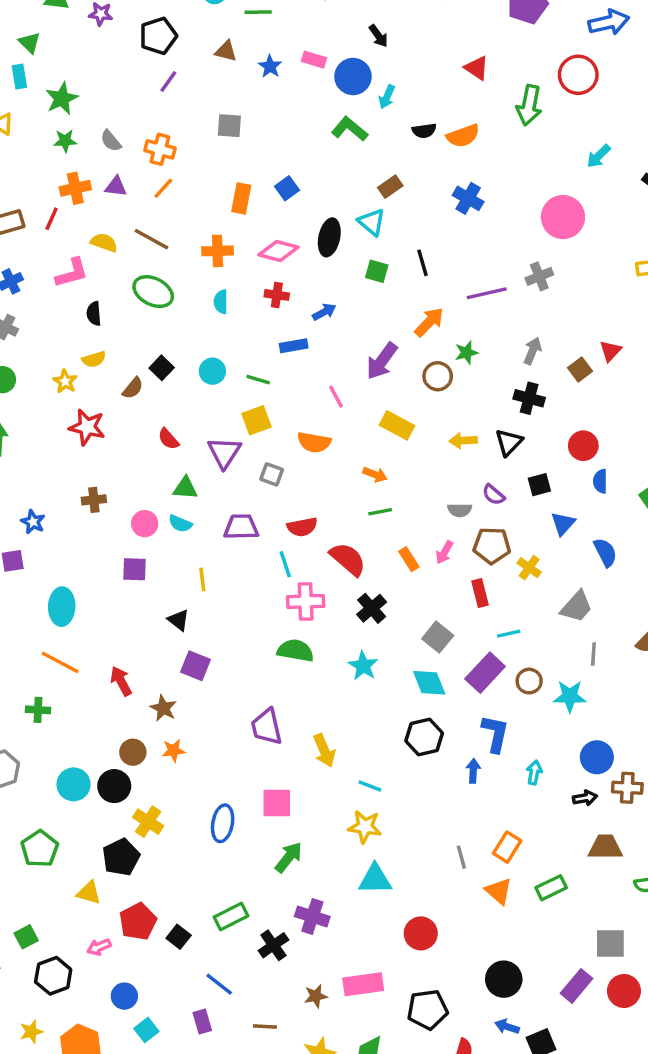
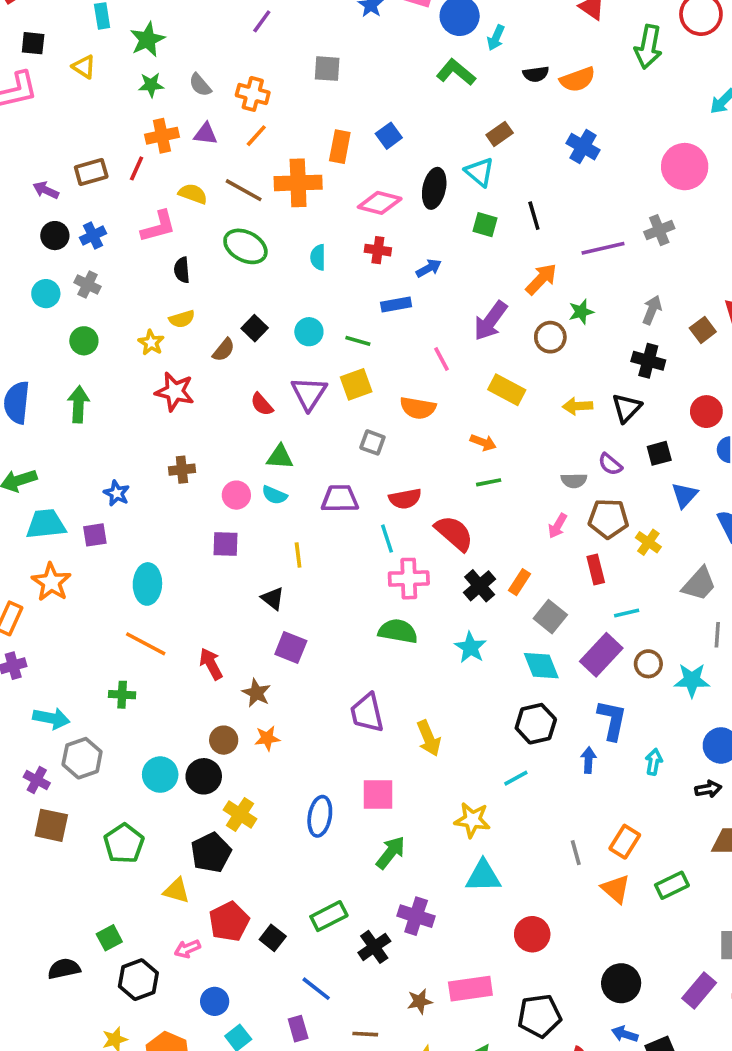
orange cross: (218, 251) -> (298, 183), moved, size x1.4
purple triangle: (224, 452) -> (309, 393), moved
orange rectangle: (409, 559) -> (519, 582), moved, turned 65
cyan line: (370, 786) -> (516, 778), moved, turned -50

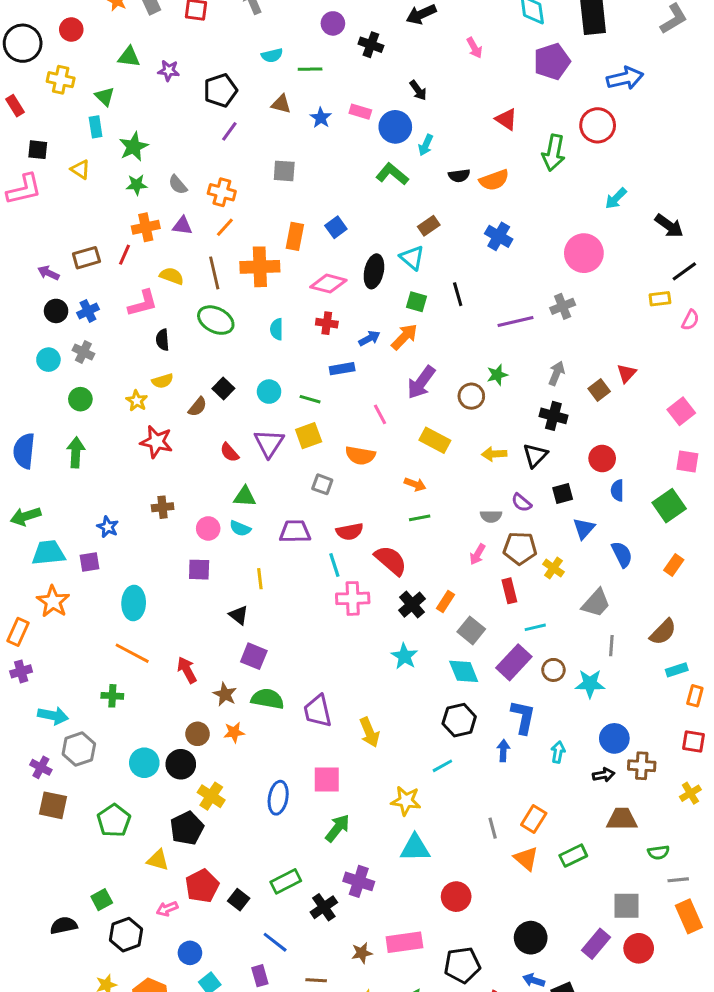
brown line: (244, 190) -> (214, 273), turned 48
orange arrow: (541, 279) -> (404, 337), moved
green semicircle: (398, 631) -> (267, 699), moved

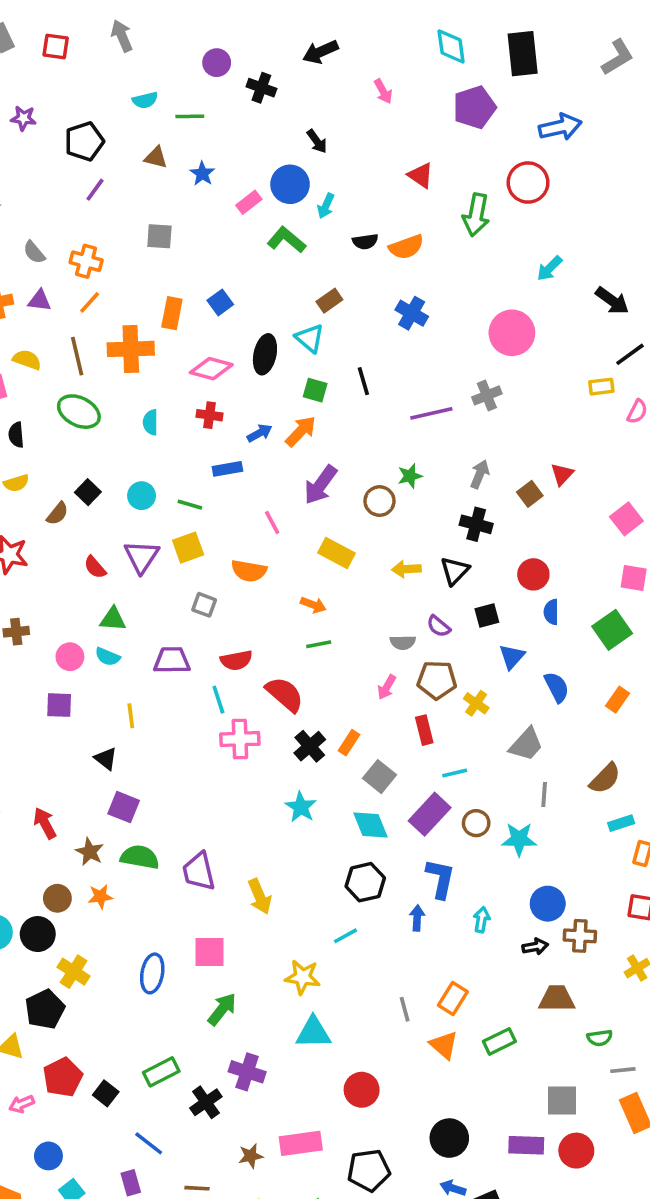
pink rectangle: (360, 112) -> (249, 202), moved, turned -55
purple rectangle: (596, 944) -> (526, 1145), turned 52

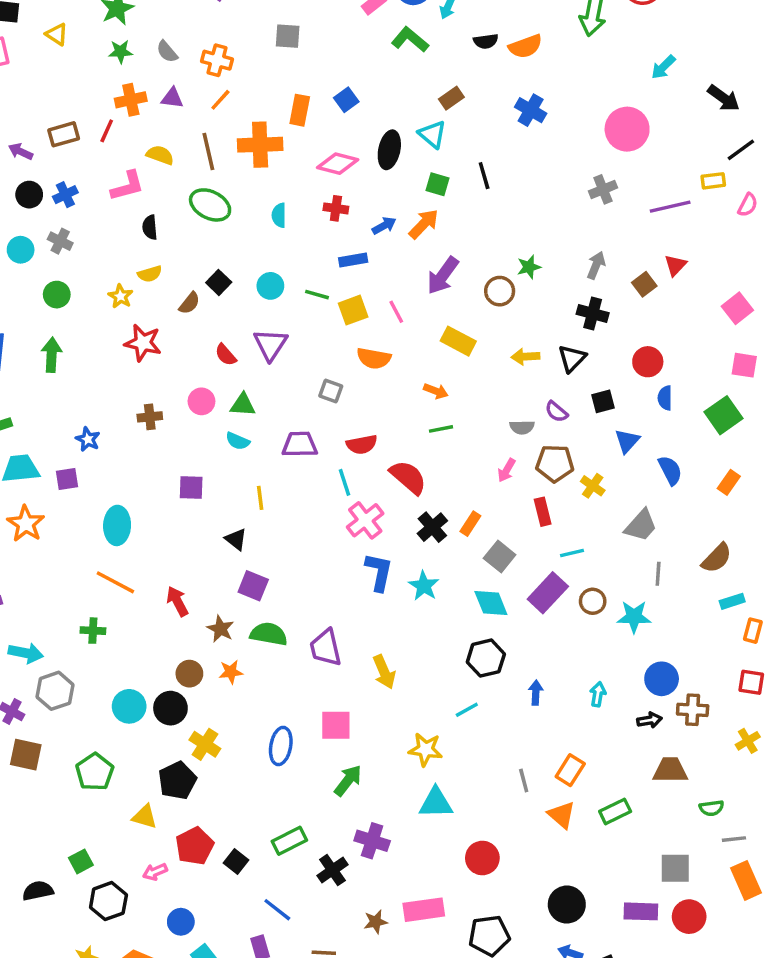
purple line: (431, 413) -> (670, 207), moved
yellow square: (188, 548) -> (353, 310), moved
pink circle: (70, 657) -> (201, 401), moved
pink cross: (240, 739) -> (365, 520), turned -36
blue L-shape: (440, 879) -> (379, 572), moved

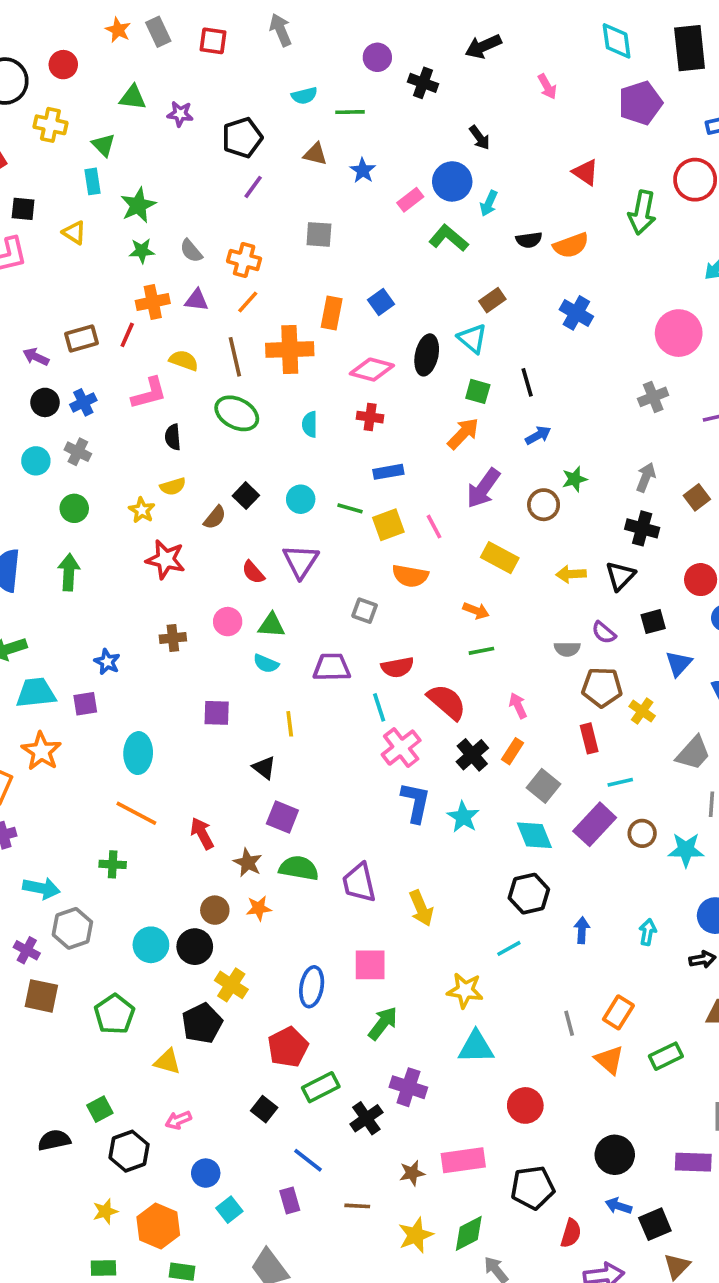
blue arrow: (384, 226) -> (538, 435), moved
pink arrow: (506, 470) -> (518, 706), moved, turned 125
red pentagon: (195, 846) -> (288, 1047), moved

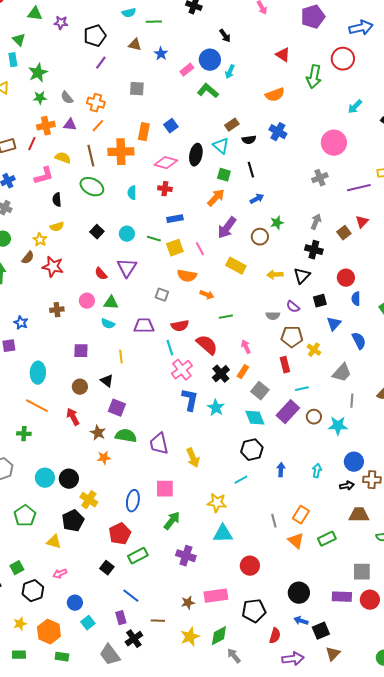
black semicircle: (529, 240) -> (249, 140), moved
brown semicircle: (215, 517) -> (28, 258), moved
orange arrow: (476, 611) -> (207, 295), moved
brown circle: (215, 910) -> (80, 387), moved
black cross: (366, 1118) -> (134, 639), moved

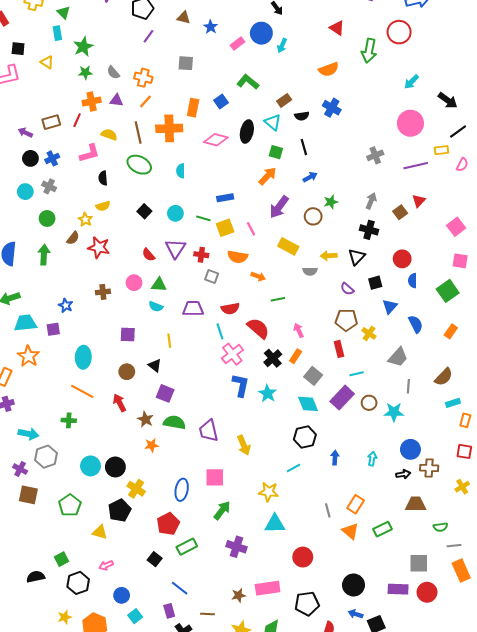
green L-shape: (208, 91) -> (248, 82), moved
pink circle: (334, 143) -> (410, 123), moved
red cross: (165, 189) -> (201, 255), moved
gray semicircle: (273, 316) -> (310, 271), moved

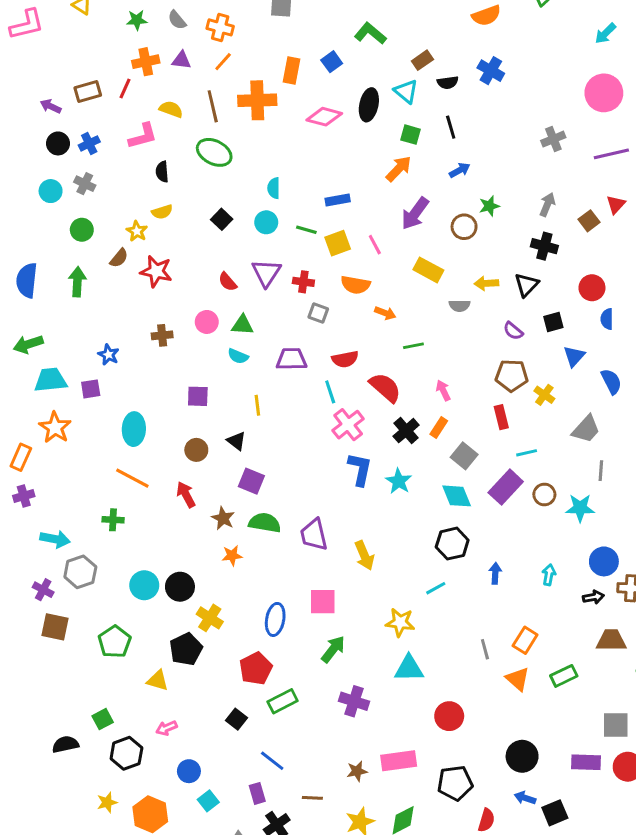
cyan semicircle: (181, 171) -> (274, 188), moved

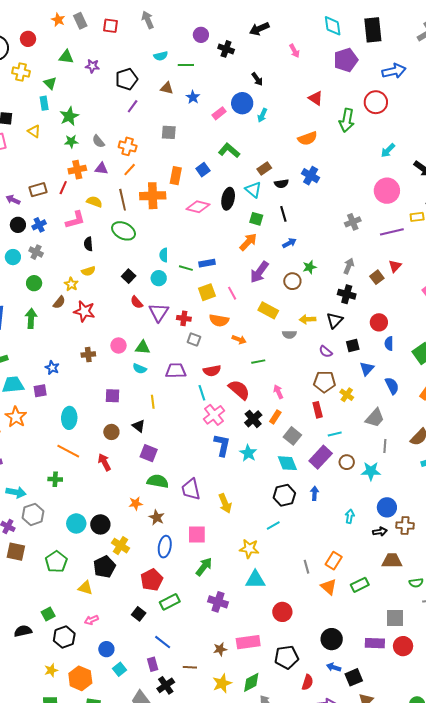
green line: (306, 230) -> (186, 268), moved
red semicircle: (228, 282) -> (137, 302), moved
brown star: (223, 518) -> (157, 517), moved
blue arrow: (495, 573) -> (315, 493), moved

